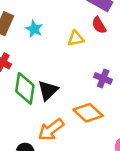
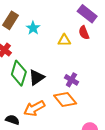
purple cross: (103, 78) -> (71, 80), moved

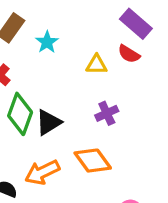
red semicircle: (84, 33) -> (129, 54), turned -40
purple cross: (71, 80) -> (107, 113), moved, turned 32

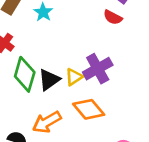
yellow triangle: (97, 65) -> (74, 77), moved, turned -30
purple cross: (107, 113) -> (98, 69), size x1.5

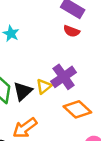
orange diamond: (89, 109) -> (77, 109), moved

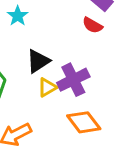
black triangle: (23, 91) -> (38, 61), moved

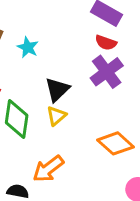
purple cross: (73, 80) -> (107, 72), moved
yellow triangle: (47, 87) -> (56, 116), moved

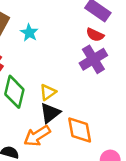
black triangle: (57, 90) -> (50, 113), moved
orange diamond: (116, 143) -> (80, 130), moved, turned 32

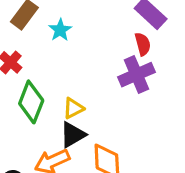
red semicircle: (95, 35) -> (143, 44), turned -138

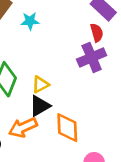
cyan star: (60, 30) -> (30, 21), turned 30

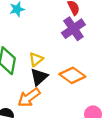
orange diamond: (67, 128) -> (72, 75), moved, turned -40

